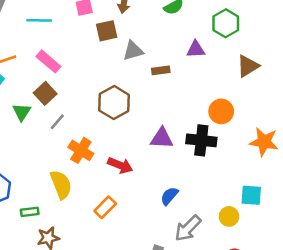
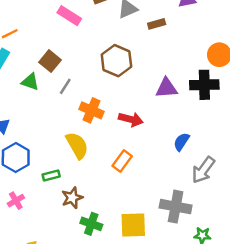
pink rectangle: (48, 61) -> (69, 16), moved
green triangle: (22, 112) -> (30, 82), turned -36

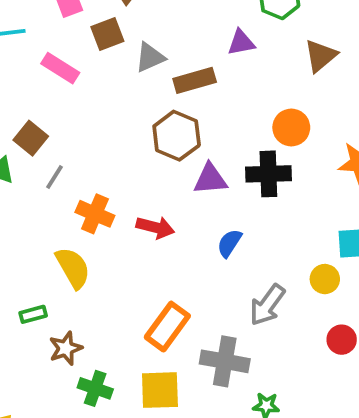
brown rectangle: (157, 24) -> (195, 80), size x1.5
brown hexagon: (116, 61) -> (177, 136), moved
blue semicircle: (181, 142) -> (229, 243), moved
orange rectangle: (122, 161) -> (167, 327), moved, size x1.4

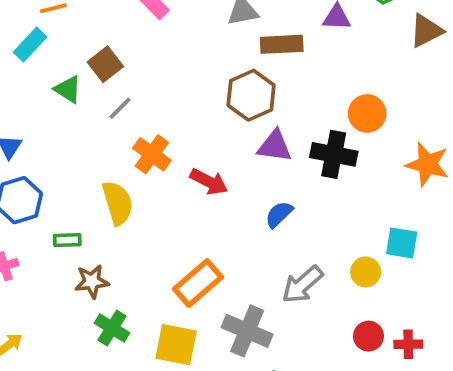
brown triangle: (321, 56) -> (426, 31), moved

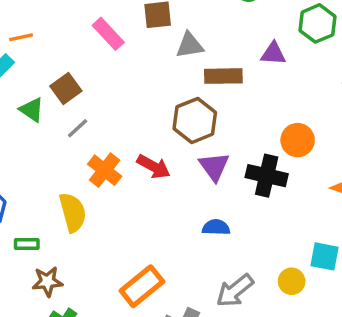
purple triangle: (275, 146) -> (214, 166), turned 44
red arrow: (209, 182) -> (154, 167), moved
blue semicircle: (279, 214) -> (216, 227), turned 44

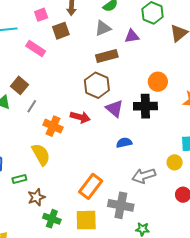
gray triangle: (190, 45) -> (103, 28), moved
gray arrow: (235, 291) -> (144, 176), turned 35

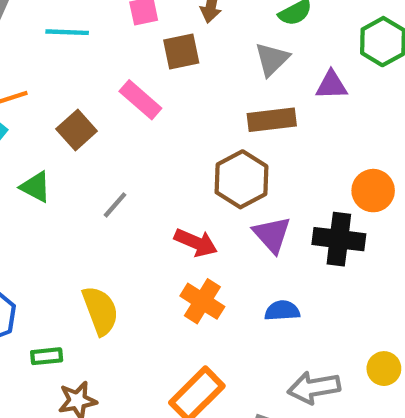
gray triangle: (103, 28) -> (272, 59), turned -30
pink rectangle: (36, 48) -> (140, 100), moved
brown square: (19, 85) -> (77, 130), moved
gray line: (32, 106) -> (115, 205), moved
orange cross: (53, 126) -> (202, 301), moved

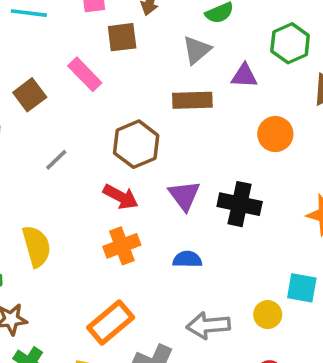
brown hexagon: (241, 179) -> (136, 144), moved
orange circle: (373, 191) -> (275, 134), moved
orange cross: (202, 301) -> (122, 246), turned 32

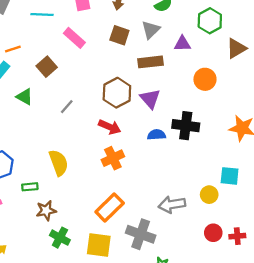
brown square: (122, 37) -> (119, 35), moved, turned 30
pink rectangle: (85, 74) -> (74, 38), moved
purple triangle: (184, 195) -> (150, 99), moved
blue semicircle: (187, 259) -> (157, 135), moved

